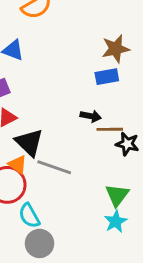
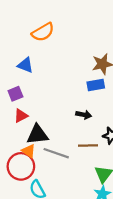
brown line: (110, 129) -> (88, 145), moved
black triangle: (29, 142) -> (37, 134), turned -50

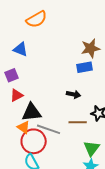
red circle: (21, 166) -> (34, 141), moved

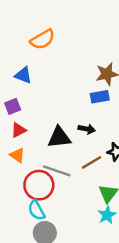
black triangle: (32, 112) -> (59, 137), moved
brown line: (78, 122) -> (91, 162), turned -30
orange triangle: (24, 127) -> (17, 155), moved

